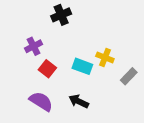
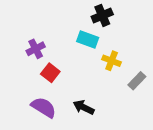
black cross: (61, 15) -> (102, 15), moved
cyan rectangle: (82, 66) -> (88, 39), moved

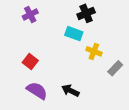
purple cross: (36, 49) -> (30, 15), moved
red square: (50, 73) -> (30, 61), moved

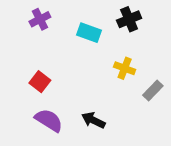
black cross: (86, 13) -> (129, 19), moved
cyan rectangle: (74, 34) -> (89, 33), moved

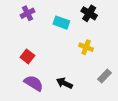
black cross: (129, 19) -> (89, 13), turned -35
gray rectangle: (153, 91) -> (105, 76), moved

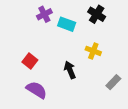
purple cross: (27, 13) -> (44, 14), moved
black arrow: (64, 83) -> (70, 70), moved, turned 42

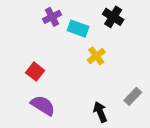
yellow cross: (93, 51) -> (96, 56), moved, turned 32
black arrow: (70, 70) -> (100, 112), moved

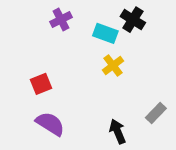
cyan rectangle: (78, 29) -> (105, 33), moved
red square: (35, 72) -> (41, 84), turned 30

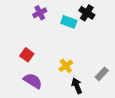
yellow cross: (113, 66) -> (66, 66), moved
red square: (41, 84) -> (27, 55), turned -32

